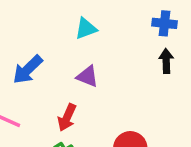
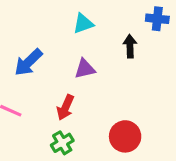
black arrow: (166, 61) -> (130, 46), moved
purple triangle: (88, 76) -> (85, 69), turned -35

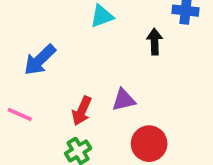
purple triangle: (85, 69) -> (124, 100), moved

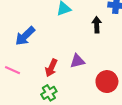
red circle: (149, 144) -> (107, 82), moved

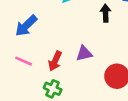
pink line: (13, 70) -> (24, 61), moved
green cross: (49, 93) -> (53, 89), turned -35

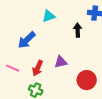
blue arrow: (26, 26) -> (27, 40), moved

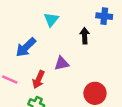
cyan triangle: (49, 16) -> (51, 20), turned -32
purple triangle: (61, 62) -> (62, 63), moved

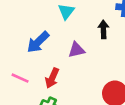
purple triangle: (62, 63) -> (76, 50), moved

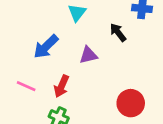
black arrow: (103, 29) -> (118, 32), turned -36

